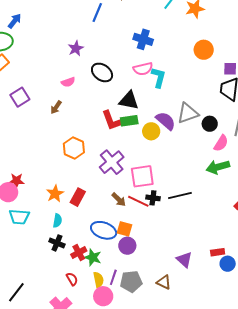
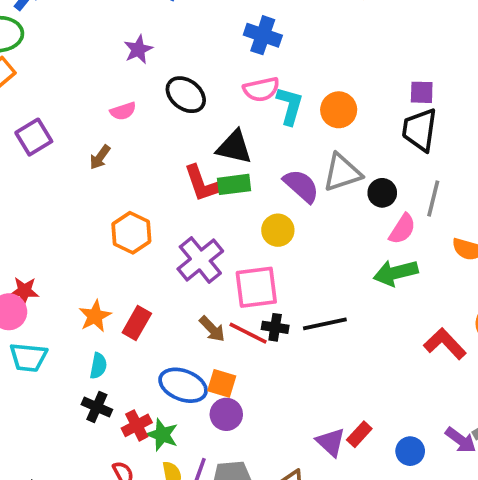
orange circle: (204, 50) -> (339, 110), moved
yellow circle: (151, 131) -> (278, 230), moved
red rectangle: (218, 252) -> (359, 434), moved, turned -40

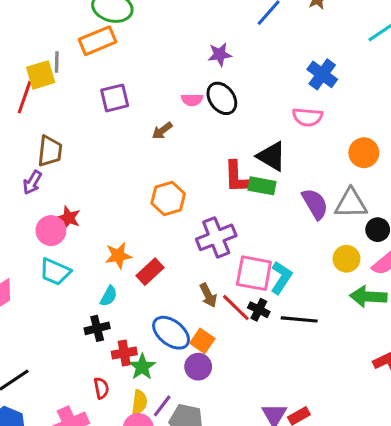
black ellipse: (186, 95) -> (222, 98), moved
cyan L-shape: (290, 106) -> (281, 278), moved
yellow circle: (278, 230) -> (346, 259), moved
black cross: (97, 407) -> (97, 328), turned 35

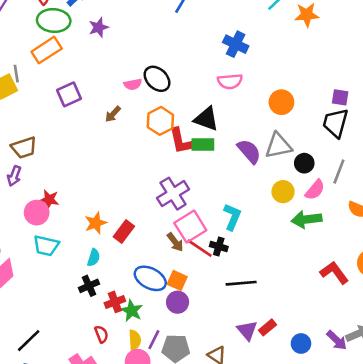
purple star: (220, 54) -> (99, 27), moved
brown trapezoid: (50, 151) -> (24, 148), turned 76
orange hexagon: (168, 198) -> (160, 121), moved
pink square: (254, 273) -> (190, 227), moved, turned -32
black line: (299, 319) -> (241, 283), moved

